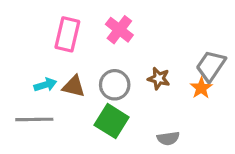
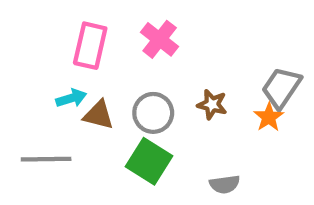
cyan arrow: (45, 85) -> (71, 98), moved

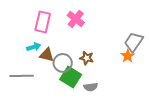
brown star: (212, 104) -> (87, 58), moved
gray circle: (153, 113) -> (63, 63), moved
gray semicircle: (225, 184) -> (91, 87), moved

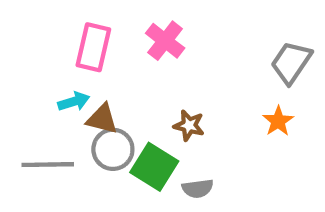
gray trapezoid: (134, 42) -> (291, 62), moved
gray circle: (63, 63) -> (113, 149), moved

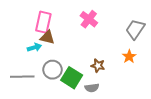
pink cross: (165, 41) -> (89, 19), moved
brown triangle: (102, 119) -> (47, 37), moved
brown star: (189, 125) -> (98, 66), moved

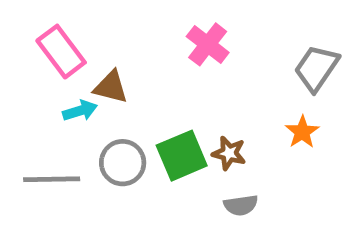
pink rectangle: (43, 22) -> (61, 52), moved, turned -50
green square: (72, 78) -> (182, 156), moved, turned 35
gray semicircle: (92, 88) -> (241, 205), moved

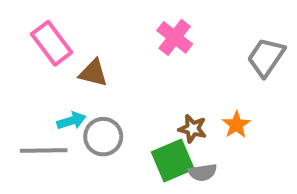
cyan arrow: (80, 111) -> (71, 121), moved
orange star: (302, 132) -> (236, 125), moved
green square: (182, 156) -> (173, 160), moved

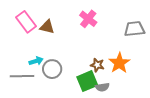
gray trapezoid: (266, 57) -> (134, 29), turned 50
brown triangle: (93, 73) -> (47, 27), moved
orange star: (236, 125) -> (119, 63), size x1.5

